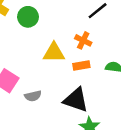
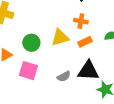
green circle: (28, 17) -> (31, 43), moved
gray semicircle: (33, 96) -> (64, 76), moved

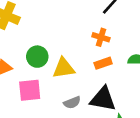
yellow triangle: (60, 37) -> (64, 68), moved
pink square: (28, 71) -> (30, 90), turned -30

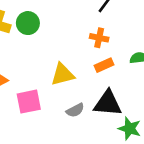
green circle: (37, 57) -> (28, 23), moved

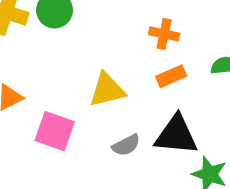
pink square: (29, 102) -> (55, 131), turned 30

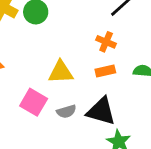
pink square: (55, 131) -> (34, 102), moved

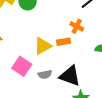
orange rectangle: (105, 71) -> (64, 42), moved
yellow triangle: (61, 72) -> (43, 46), turned -30

